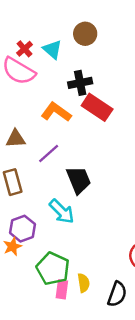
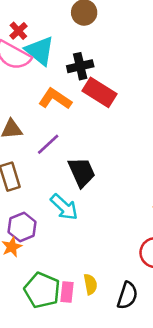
cyan triangle: (52, 49) -> (40, 51), moved, size x1.4
green pentagon: (53, 269) -> (42, 290), moved

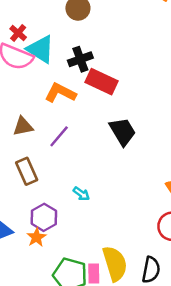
black trapezoid: (82, 172) -> (123, 132), moved
cyan arrow: (64, 207) -> (81, 194), size x0.6
yellow semicircle: (90, 284) -> (115, 264), size x1.8

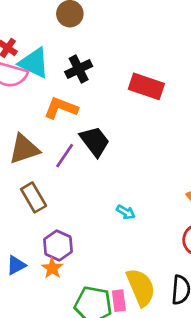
red rectangle: (101, 82) -> (146, 86), moved
brown triangle: (23, 126) -> (24, 149), size x1.4
black trapezoid: (123, 132) -> (95, 141), moved
cyan arrow: (81, 194) -> (126, 212), moved

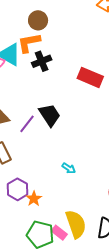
orange L-shape: (61, 108) -> (29, 43), moved, turned -35
orange star: (52, 268) -> (34, 199), moved
pink rectangle: (119, 301) -> (59, 233), turned -49

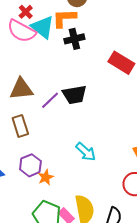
black trapezoid: (50, 115) -> (74, 95), turned 105
cyan arrow: (69, 168) -> (86, 152), size x1.5

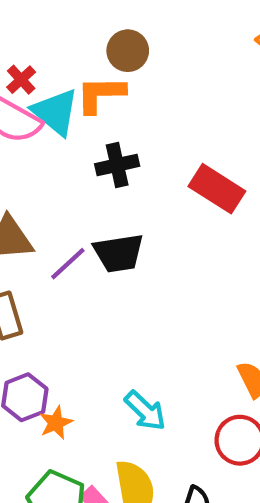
black cross: (74, 39) -> (117, 165), moved
cyan arrow: (86, 152) -> (145, 411), moved

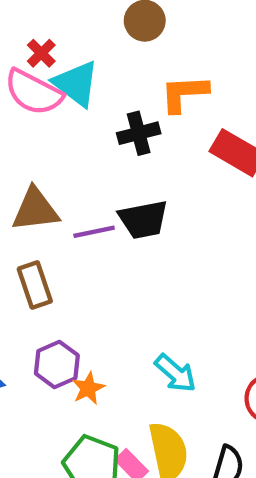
orange L-shape: (101, 94) -> (184, 93), moved
purple line: (68, 264) -> (94, 232), turned 33

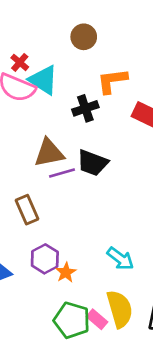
brown triangle: (35, 210) -> (49, 153), moved
black trapezoid: (143, 220) -> (93, 163), turned 36

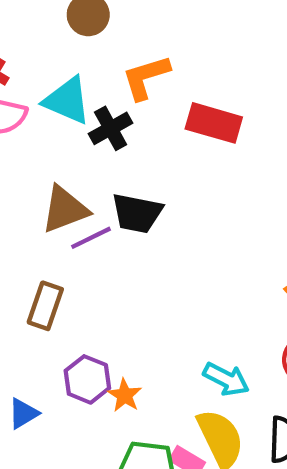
cyan triangle: (43, 80) -> (67, 101), moved
brown rectangle: (27, 210) -> (45, 306), turned 52
cyan arrow: (120, 259) -> (226, 379), moved

